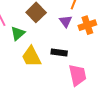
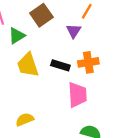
orange cross: (87, 25) -> (88, 62), moved

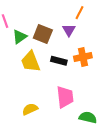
brown square: (41, 15) -> (43, 34), moved, turned -30
pink trapezoid: (77, 95) -> (65, 97), moved

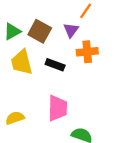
orange cross: (83, 57) -> (87, 52), moved

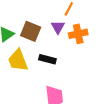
orange cross: (87, 52) -> (78, 34), moved

